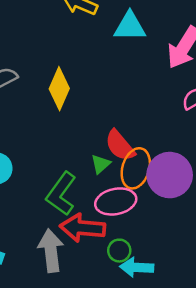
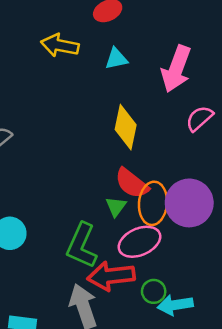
cyan triangle: (130, 26) -> (116, 59), size x0.7
yellow diamond: (59, 89) -> (126, 127), moved

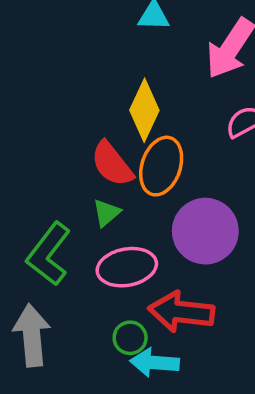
red semicircle: (132, 183) -> (112, 164), moved
orange ellipse: (153, 203) -> (161, 166), moved
red arrow: (111, 276) -> (181, 312), moved

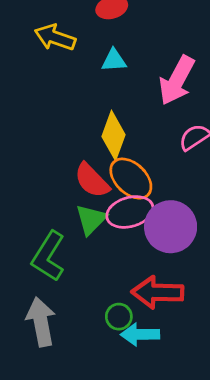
orange ellipse: (161, 166) -> (131, 179), turned -60
green triangle: (106, 213) -> (91, 219), size x1.4
pink ellipse: (127, 267) -> (130, 212), moved

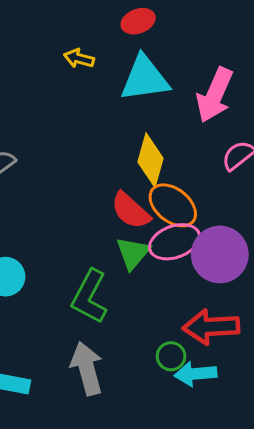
yellow arrow: (55, 37) -> (79, 58), size x0.7
cyan triangle: (114, 60) -> (145, 78), size x1.8

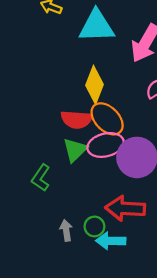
red semicircle: (131, 211) -> (77, 119), turned -44
green L-shape: (90, 297) -> (41, 178), size x0.7
gray arrow: (87, 368) -> (66, 230), moved, size x0.6

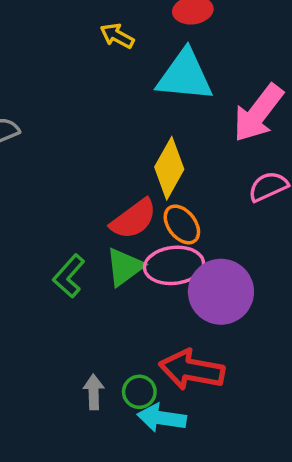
red semicircle: (77, 119) -> (134, 219), turned -48
orange ellipse: (107, 119) -> (182, 224), size x0.7
green L-shape: (41, 178) -> (69, 276), moved

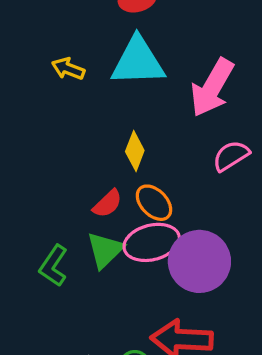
yellow arrow: (117, 36) -> (68, 69), moved
yellow diamond: (169, 168) -> (135, 151), size x0.7
red semicircle: (134, 219) -> (108, 204), size x0.7

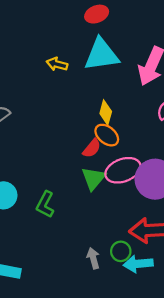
orange ellipse: (154, 203) -> (107, 135), moved
green L-shape: (53, 266) -> (45, 204), moved

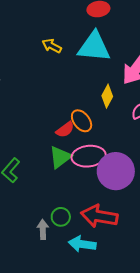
yellow diamond: (106, 112) -> (107, 96), moved
green circle: (121, 251) -> (61, 217), moved

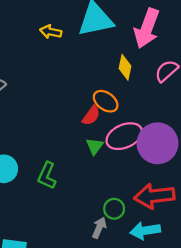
green triangle: (60, 157) -> (95, 146), size x0.7
gray arrow: (43, 229) -> (99, 228), turned 42

